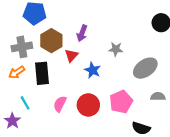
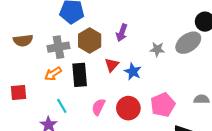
red triangle: (71, 55) -> (112, 65), moved
gray ellipse: (145, 68) -> (188, 43), moved

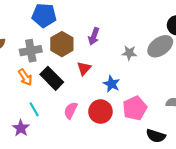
blue star: (133, 72) -> (112, 84), moved
orange arrow: (53, 74) -> (25, 77), turned -91
black rectangle: (80, 75) -> (52, 78), turned -40

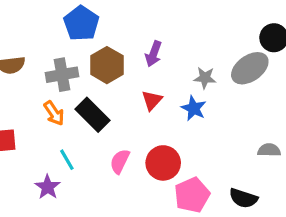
blue pentagon: (44, 15) -> (81, 23), turned 30
red triangle: (84, 68) -> (152, 100), moved
blue star: (112, 84) -> (194, 108), moved
pink pentagon: (135, 108) -> (192, 195), moved

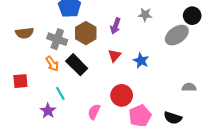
gray cross: (62, 75) -> (57, 39), turned 30
gray star: (205, 78) -> (145, 15), moved
pink semicircle: (120, 161) -> (94, 112), moved

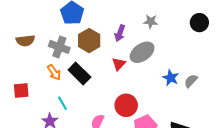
gray ellipse: (177, 35) -> (142, 52), moved
blue star: (141, 61) -> (171, 78), moved
gray semicircle: (189, 87) -> (191, 81), moved, turned -48

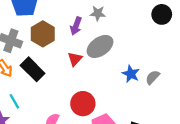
gray star: (151, 22) -> (98, 13), moved

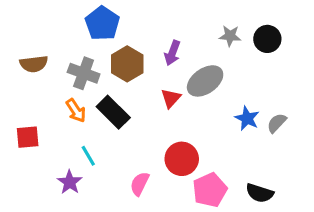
gray star: (98, 13) -> (230, 36), moved
black circle: (162, 14) -> (267, 39), moved

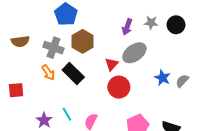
purple arrow: (172, 53) -> (127, 27), moved
cyan line: (88, 156) -> (67, 114), moved
red circle: (182, 159) -> (119, 87), moved

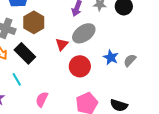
red circle: (119, 87) -> (80, 66), moved
cyan line: (67, 114) -> (17, 79), moved

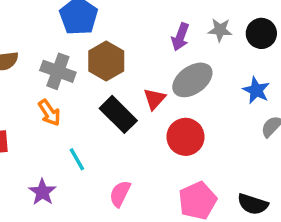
black rectangle: (25, 53) -> (118, 114), moved
blue star: (111, 57) -> (256, 90), moved

